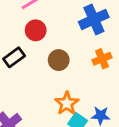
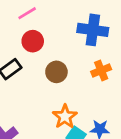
blue cross: (94, 19) -> (93, 30), turned 32

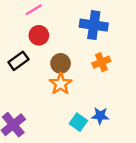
orange star: (65, 117) -> (61, 84), moved

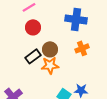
black rectangle: (18, 61) -> (33, 56), moved
orange star: (61, 84) -> (50, 65), turned 30

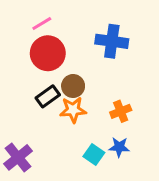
red circle: (33, 27) -> (48, 53), size x1.5
orange cross: (82, 48) -> (121, 111), moved

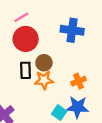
black rectangle: (48, 96) -> (26, 70), turned -56
blue star: (119, 147) -> (77, 107), size x1.5

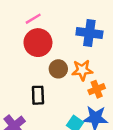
black rectangle: (26, 70) -> (38, 95), moved
orange star: (44, 80) -> (82, 70), moved

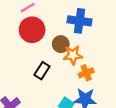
brown circle: (58, 69) -> (61, 44), moved
black rectangle: (38, 95) -> (42, 71), moved, turned 35

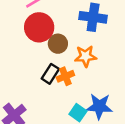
brown circle: (61, 44) -> (58, 44), moved
orange cross: (86, 73) -> (65, 76), moved

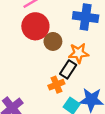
black rectangle: (50, 74) -> (68, 69), moved
orange cross: (65, 76) -> (56, 85), moved

